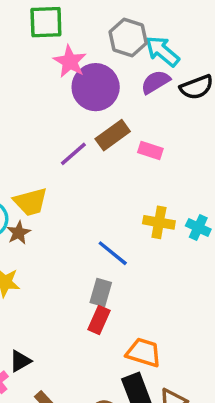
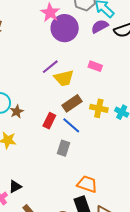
brown rectangle: (113, 135) -> (72, 103), moved
yellow trapezoid: (31, 202) -> (64, 78), moved
red rectangle: (99, 320) -> (49, 121), moved

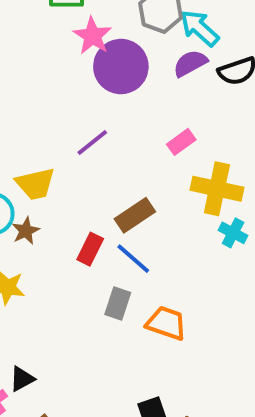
pink rectangle: (95, 66) -> (181, 142), turned -56
yellow trapezoid: (64, 78) -> (35, 184), moved
yellow cross: (99, 108) -> (217, 189), moved, size x1.4
orange trapezoid: (87, 184) -> (166, 323), moved

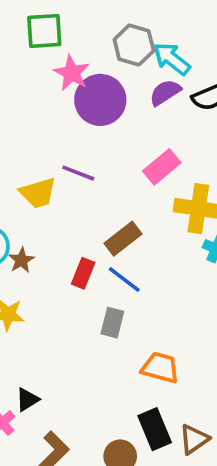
purple line: (92, 142) -> (78, 173), turned 64
pink rectangle: (181, 142) -> (162, 167), size x1.4
yellow trapezoid: (35, 184) -> (38, 193), moved
orange trapezoid: (166, 323) -> (160, 368), moved

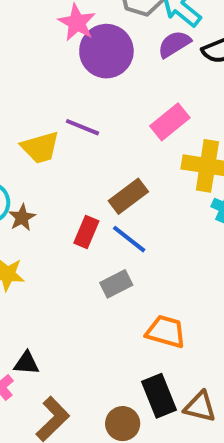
gray rectangle: (112, 323) -> (116, 284), turned 48
black triangle: (27, 399) -> (26, 363), turned 35
brown triangle: (194, 439) -> (200, 407), turned 48

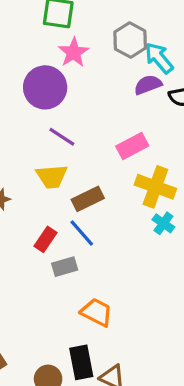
purple circle: (106, 51) -> (45, 87), moved
yellow trapezoid: (40, 147) -> (52, 176), moved
red rectangle: (86, 232) -> (45, 239), moved

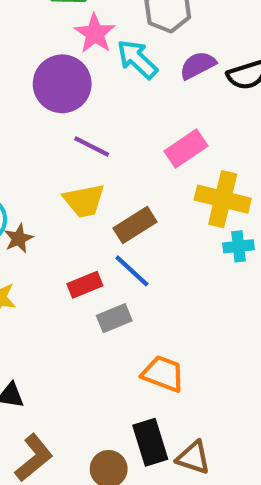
cyan arrow: (159, 58) -> (137, 59), moved
cyan cross: (163, 223) -> (239, 246), turned -35
red rectangle: (45, 239) -> (85, 285), turned 40

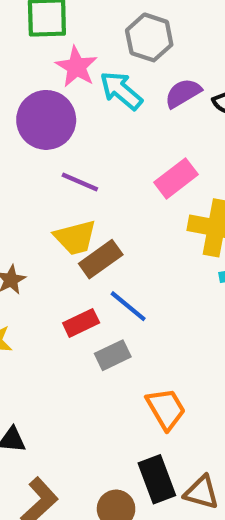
brown rectangle: (135, 225) -> (101, 259), moved
orange trapezoid: (163, 374) -> (166, 409), turned 42

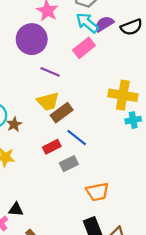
cyan arrow: (121, 91) -> (87, 23), moved
pink rectangle: (176, 178) -> (84, 48), moved
orange trapezoid: (166, 409) -> (97, 192), turned 110

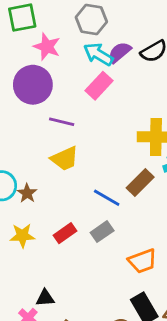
brown rectangle: (62, 113) -> (140, 182), moved
red rectangle: (52, 147) -> (65, 233), moved

